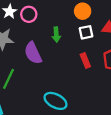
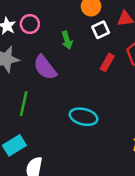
red rectangle: (85, 61) -> (107, 62), turned 64

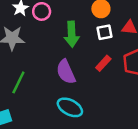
green arrow: (67, 40) -> (72, 34), size x1.5
purple semicircle: (45, 68) -> (66, 72), moved

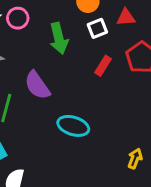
purple semicircle: (66, 72) -> (37, 85), moved

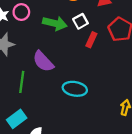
white square: (97, 28) -> (80, 21), moved
green arrow: (59, 38) -> (55, 23), turned -55

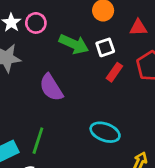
green line: (22, 82) -> (38, 141), moved
cyan ellipse: (75, 89) -> (105, 132), moved

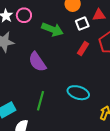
white square: (105, 47) -> (82, 24), moved
green line: (38, 141) -> (41, 101), moved

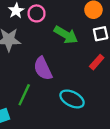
cyan ellipse: (78, 93) -> (72, 99), moved
green line: (41, 101) -> (24, 95), moved

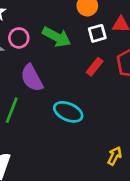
pink circle: (37, 13) -> (19, 38), moved

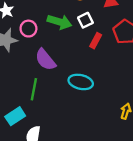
white square: (97, 33) -> (85, 20), moved

